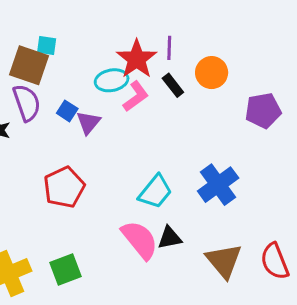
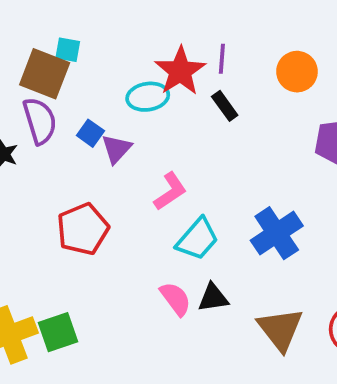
orange circle: (212, 73) -> (297, 72), moved
pink L-shape: (136, 96) -> (170, 191), moved
pink semicircle: (140, 240) -> (175, 299), size x0.7
green square: (65, 270) -> (58, 332), moved

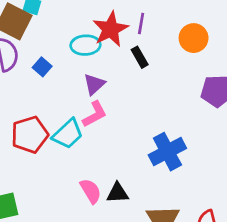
purple triangle: (116, 149) -> (94, 84), moved
cyan trapezoid: (197, 239) -> (68, 134), moved

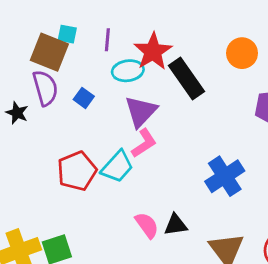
purple line: (141, 23) -> (107, 40), moved
black rectangle: (140, 57) -> (186, 79), size x1.8
purple triangle: (94, 84) -> (141, 111), size x1.4

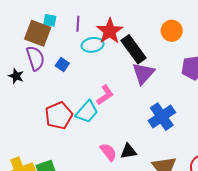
purple triangle: (141, 111) -> (143, 73), moved

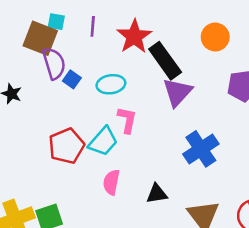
cyan ellipse: (93, 45) -> (111, 84), moved
purple semicircle: (35, 58) -> (54, 63), moved
pink L-shape: (105, 95) -> (127, 120), turned -45
pink semicircle: (108, 152) -> (111, 182), moved, turned -132

